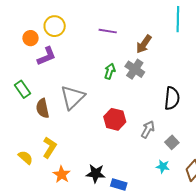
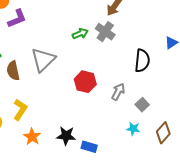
green arrow: (110, 71) -> (80, 34), turned 49

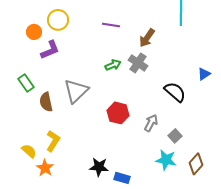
black semicircle: (142, 61) -> (175, 92), turned -55
cyan star: (133, 129) -> (166, 160), size x1.5
orange star: (32, 137) -> (45, 168), moved

